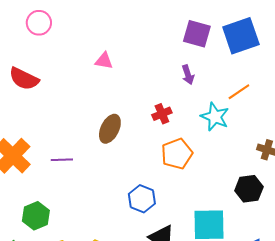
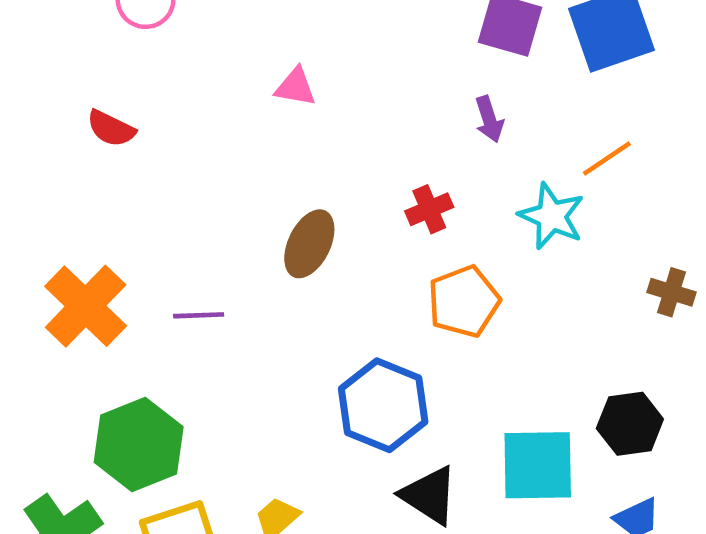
red semicircle: (24, 79) -> (111, 128), size x0.7
black hexagon: (249, 189) -> (630, 424), moved
blue hexagon: (142, 199) -> (383, 405), size x1.4
green hexagon: (36, 216) -> (139, 445), size x1.4

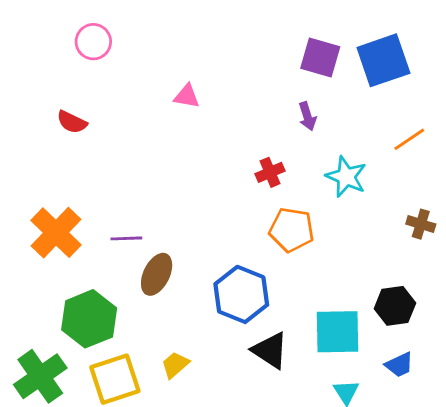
orange line: (607, 158) -> (409, 139), moved
brown ellipse: (309, 244) -> (157, 274), moved
orange pentagon: (464, 301) -> (292, 230), turned 30

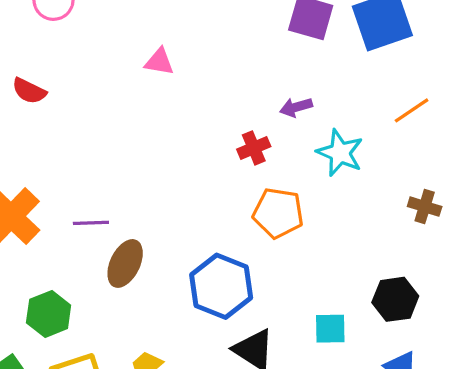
purple arrow: (307, 116) -> (296, 107), moved, turned 92
green hexagon: (89, 319) -> (49, 314), size x0.7
cyan square: (338, 332) -> (330, 329), size x0.6

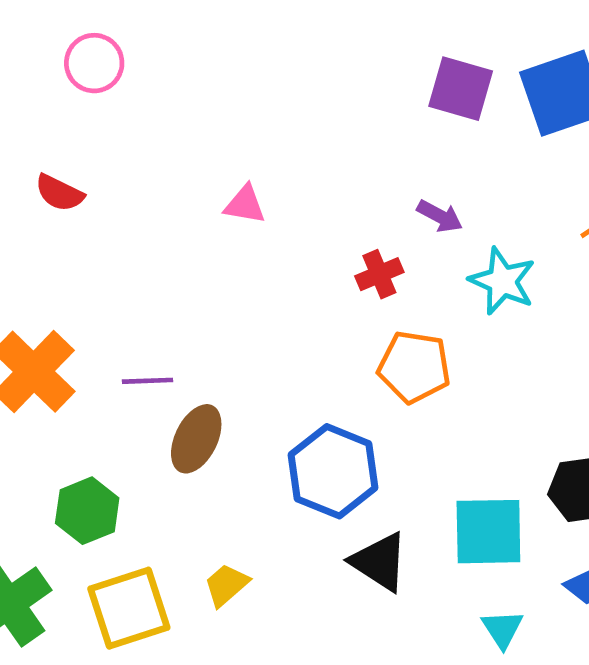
pink triangle: (159, 62) -> (245, 205), moved
purple arrow: (296, 107) -> (440, 216), turned -136
cyan square: (330, 329) -> (488, 532), size x1.6

